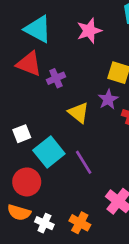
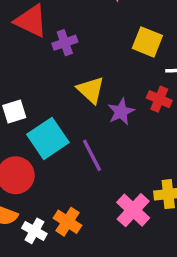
purple star: (108, 99) -> (121, 112), moved
orange cross: (80, 223) -> (67, 222), moved

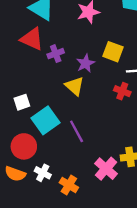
purple star: (121, 112) -> (85, 63), moved
orange cross: (67, 222) -> (69, 185), moved
white cross: (34, 231) -> (43, 173), moved

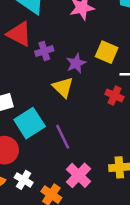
pink cross: (106, 169) -> (79, 175), moved

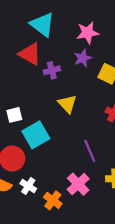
purple star: (76, 63) -> (83, 58), moved
purple line: (63, 137) -> (90, 151), moved

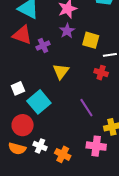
yellow triangle: (67, 104) -> (61, 71), turned 30
pink cross: (78, 184) -> (96, 146), moved, turned -30

